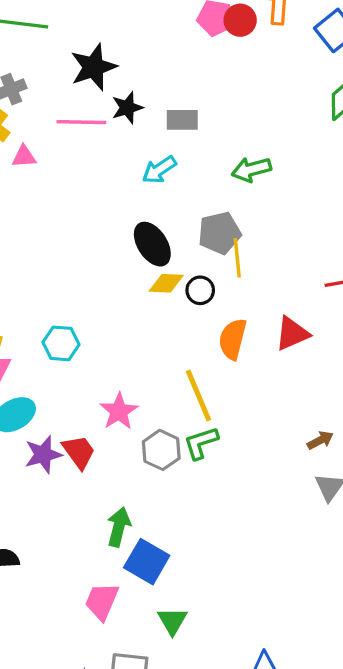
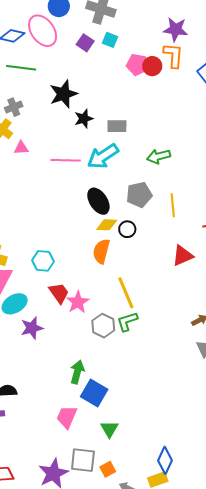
pink line: (81, 122) -> (66, 160), moved
cyan arrow: (159, 170) -> (103, 156), size x1.5
yellow line: (237, 258) -> (173, 205), moved
orange semicircle: (233, 339) -> (101, 251), moved
red trapezoid: (79, 452) -> (59, 293), moved

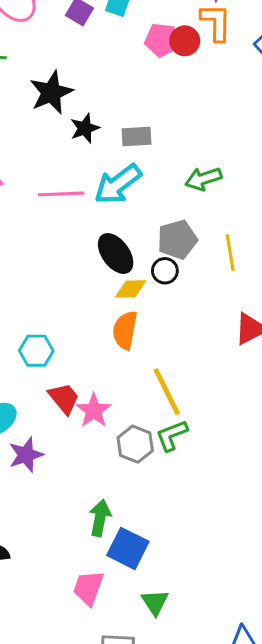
black circle: (127, 229) -> (165, 271), moved

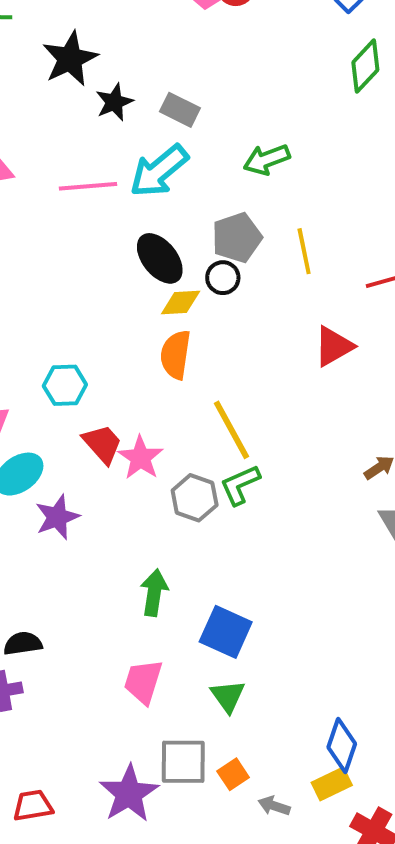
gray rectangle: (137, 137) -> (180, 110), turned 32
blue square: (128, 548) -> (226, 632), moved

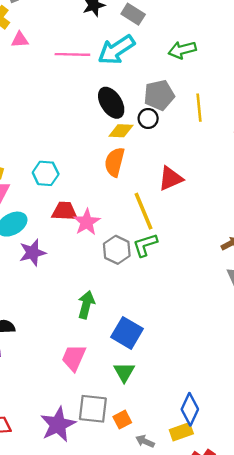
red triangle: (334, 346) -> (171, 178), moved
red trapezoid: (102, 444) -> (64, 211), turned -52

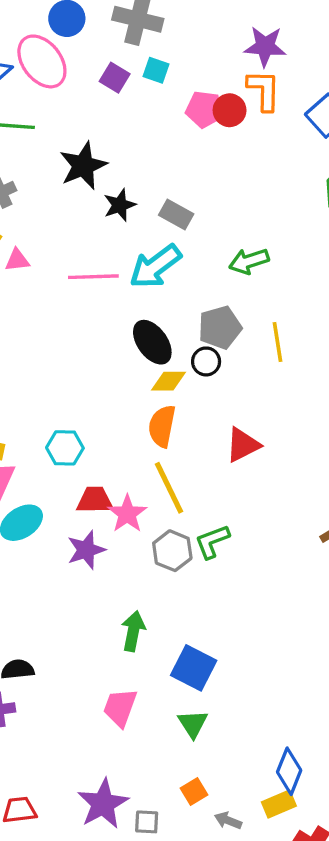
yellow line: (144, 211) -> (169, 488), moved
purple star: (32, 253) -> (86, 550), moved
gray square: (93, 409) -> (147, 822), moved, size x0.6

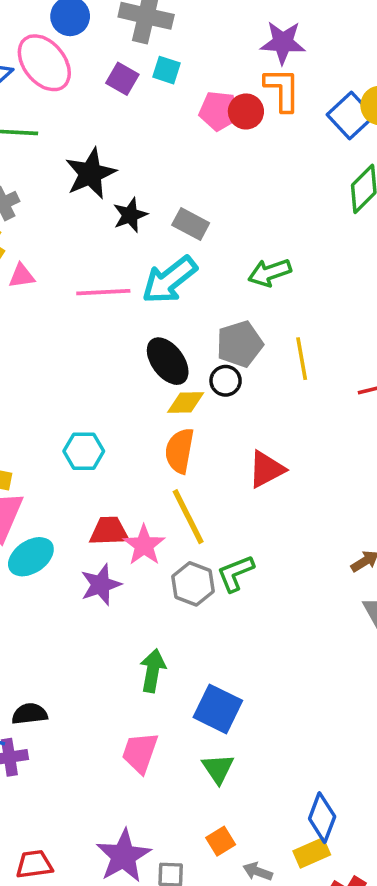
cyan hexagon: (65, 448) -> (84, 451), moved

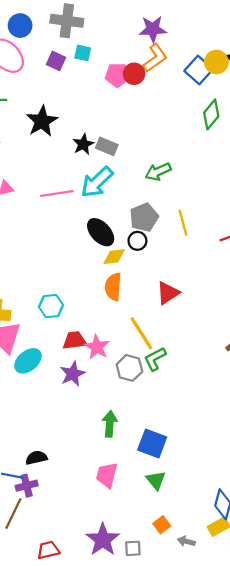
orange L-shape: (282, 89) -> (155, 58), turned 60
black star: (130, 215) -> (83, 144), moved
cyan hexagon: (84, 451) -> (51, 306), moved
yellow line: (188, 517) -> (141, 333), moved

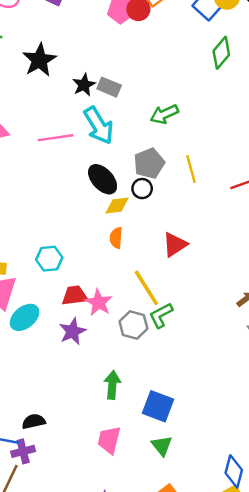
cyan arrow: (97, 182) -> (99, 125), turned -78
orange semicircle: (113, 287) -> (116, 238), size x0.7

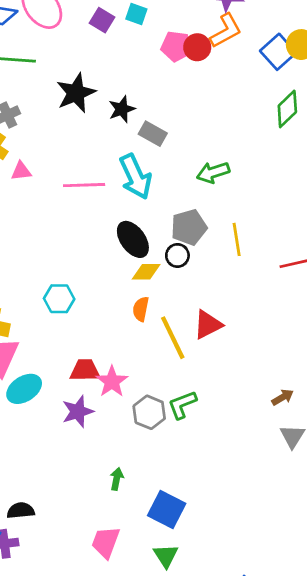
black star: (84, 85) -> (122, 109), moved
cyan hexagon: (49, 259) -> (59, 299), moved
yellow line: (146, 288) -> (173, 338), moved
green arrow: (112, 385) -> (117, 479), size x0.7

